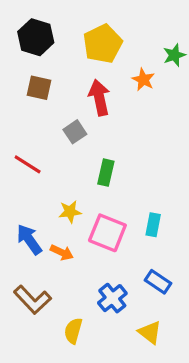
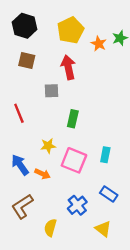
orange star: (143, 80) -> (99, 44), moved
gray square: (75, 132) -> (51, 91), turned 32
red line: (28, 164) -> (19, 113), turned 36
brown L-shape: (32, 300) -> (22, 206), turned 100

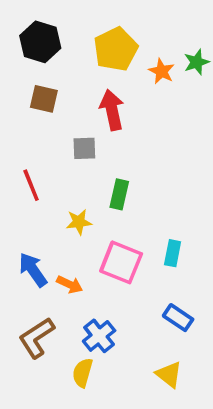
yellow star: (48, 146) -> (79, 222), moved
blue cross: (77, 205) -> (99, 336), moved

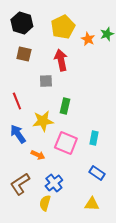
yellow star: (79, 222) -> (43, 121), size x1.5
blue arrow: (33, 270) -> (18, 134), moved
yellow triangle: (169, 374) -> (92, 204), turned -35

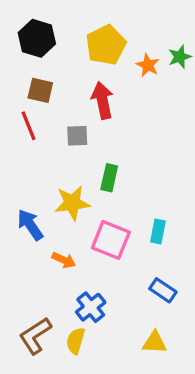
red line: (17, 101) -> (29, 126), moved
brown L-shape: (20, 184) -> (35, 336), moved

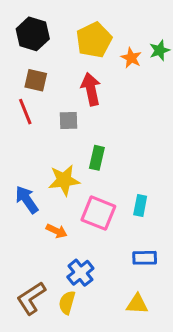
blue rectangle: (163, 290) -> (145, 258), turned -35

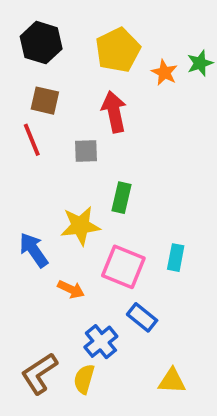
blue rectangle: (145, 258) -> (142, 317), moved, turned 40

